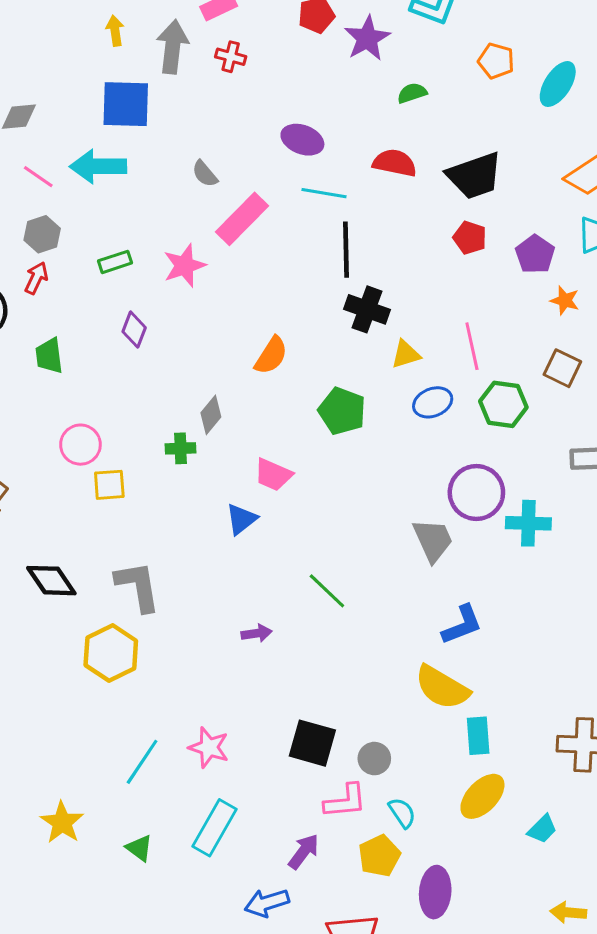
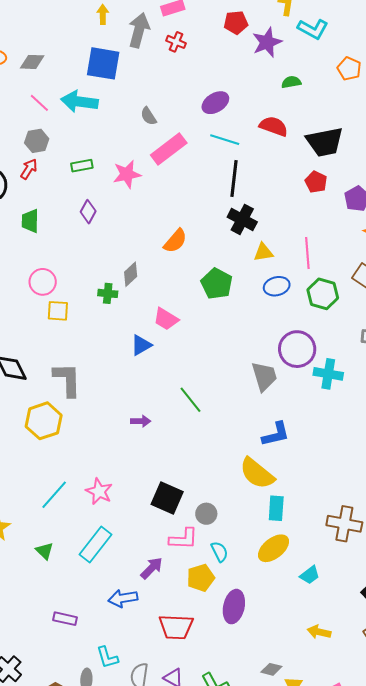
purple ellipse: (302, 140) -> (215, 103), turned -60

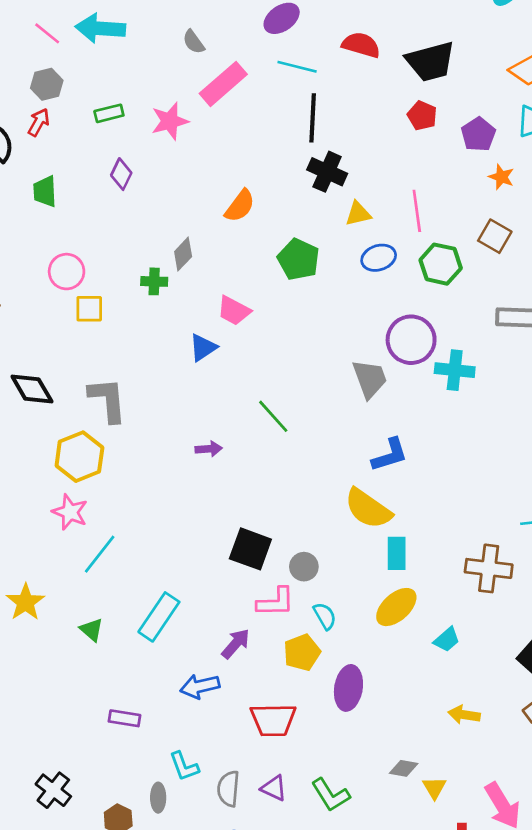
pink star: (99, 491) -> (70, 512), moved

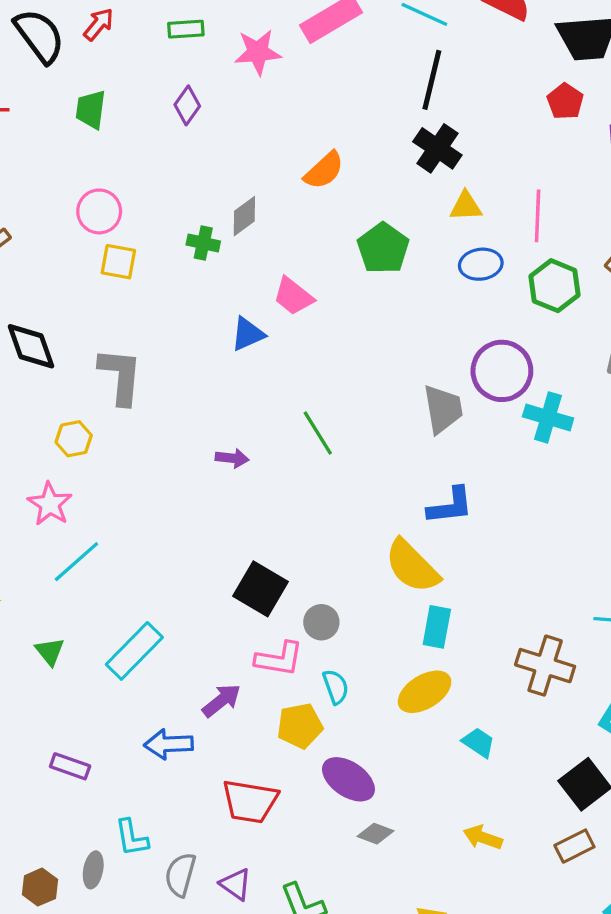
yellow hexagon: (79, 457) -> (74, 439), size x0.6
cyan trapezoid: (447, 640) -> (478, 743), turned -116
purple ellipse: (348, 688) -> (348, 779), turned -75
gray diamond: (404, 768) -> (375, 834), moved

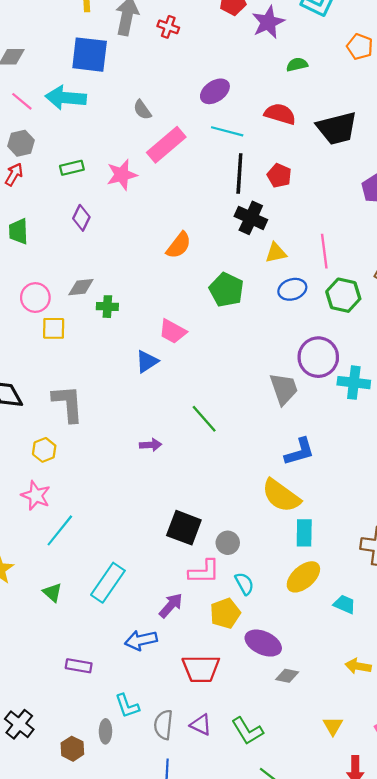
red pentagon: (565, 101) -> (279, 176), moved
gray diamond: (244, 216) -> (81, 287), moved, turned 40

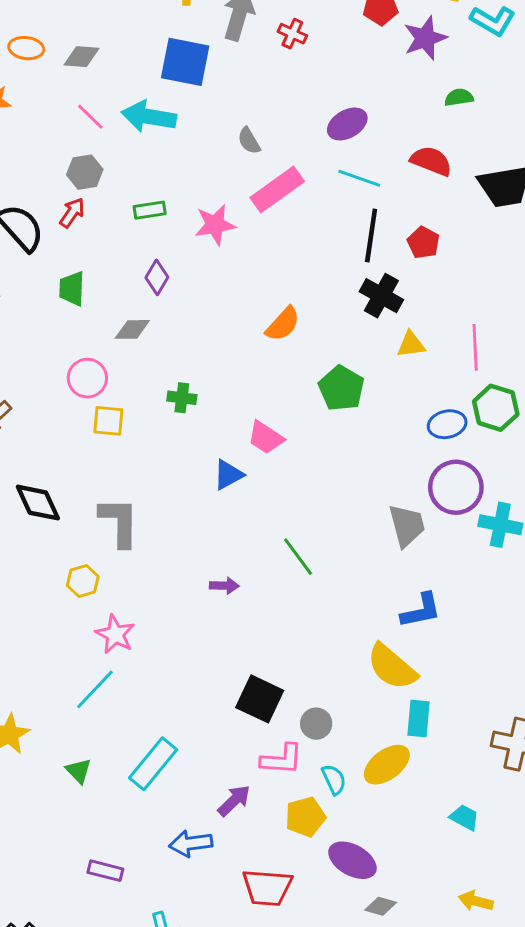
gray diamond: (81, 287) -> (132, 329), moved
blue ellipse: (292, 289) -> (447, 424), moved
pink star: (36, 496) -> (115, 634), moved
yellow ellipse: (303, 577) -> (387, 765), moved

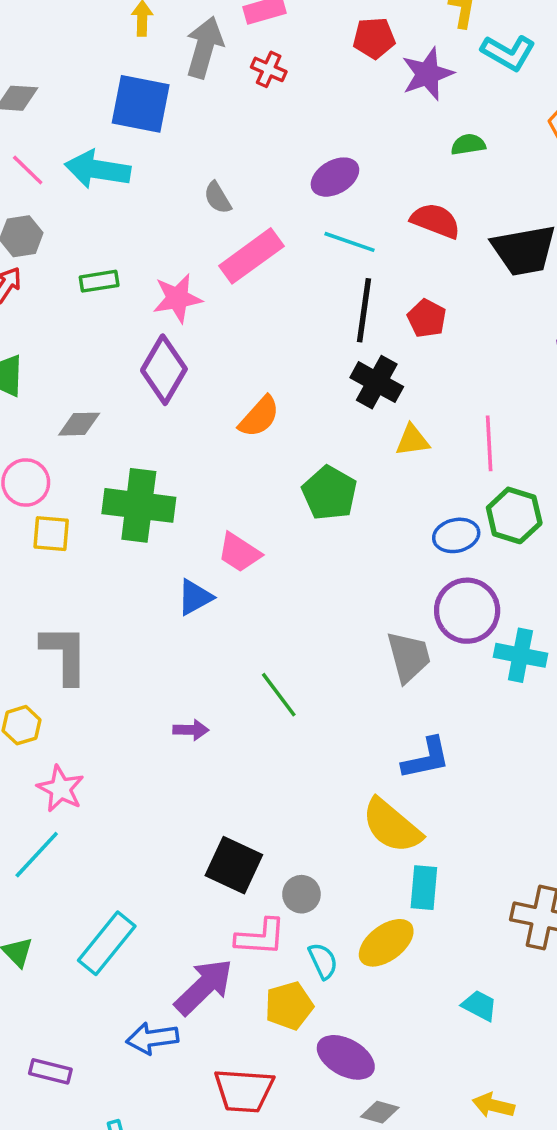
purple diamond: (157, 277) -> (164, 370), moved, size x1.6
green cross: (182, 398) -> (139, 505), size x2.0
purple arrow: (234, 801) -> (204, 987), size x1.5

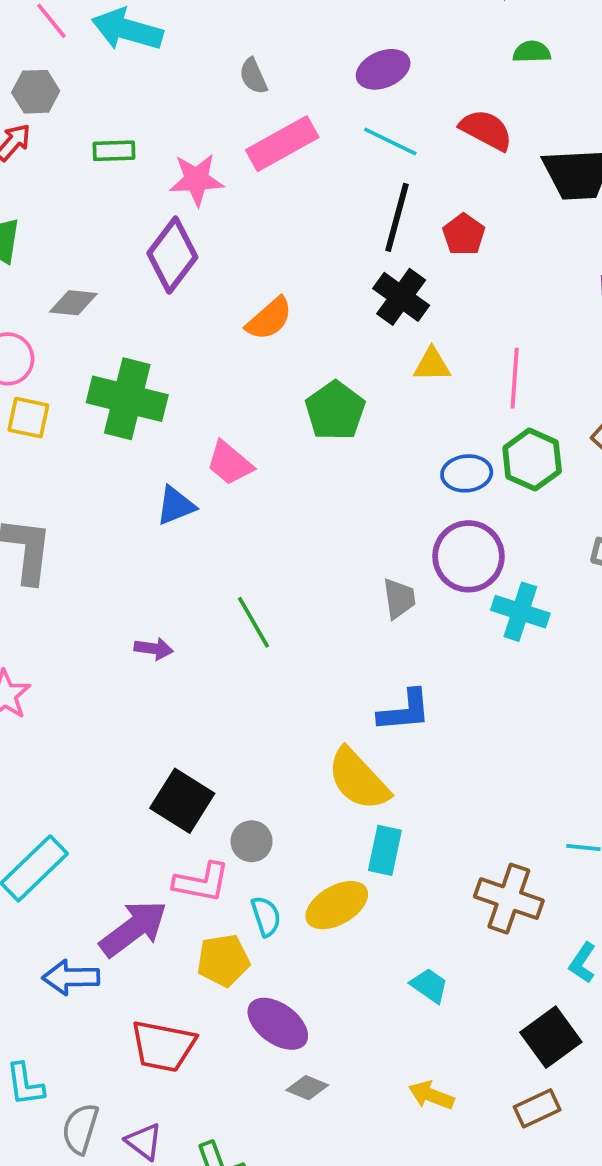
gray trapezoid: (409, 657) -> (399, 599), size x0.7

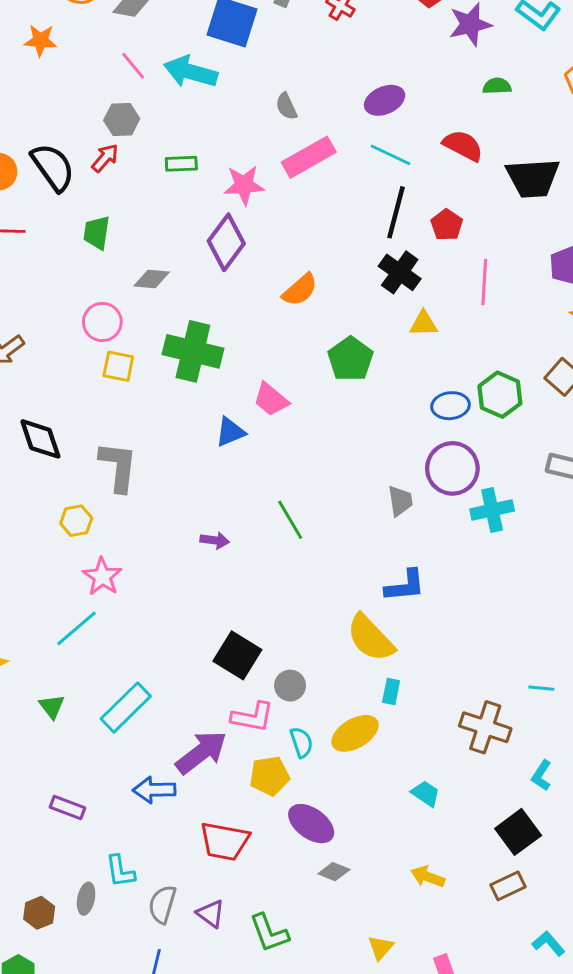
pink line: (515, 378) -> (484, 282), moved
cyan cross: (520, 612) -> (492, 510), turned -30
cyan rectangle: (385, 850) -> (391, 692), size x0.7

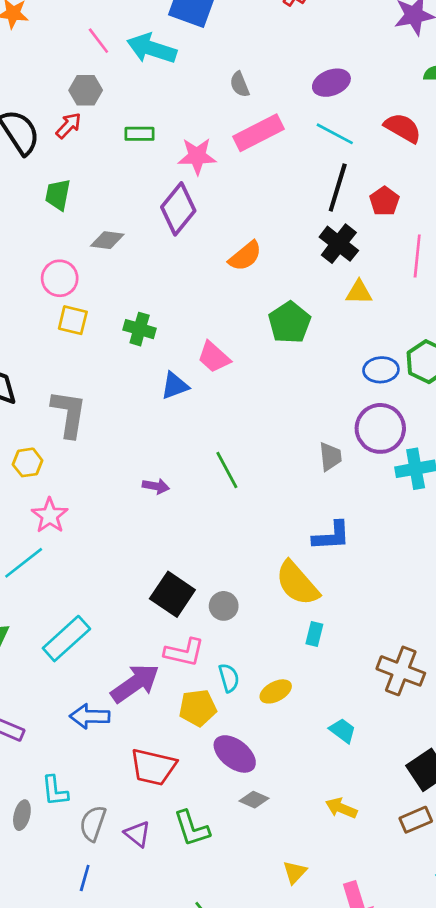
green cross: (193, 351) -> (140, 329), moved, size x0.6
gray circle: (290, 686) -> (224, 606), moved
yellow ellipse: (355, 733) -> (276, 691), moved, size x0.7
green L-shape: (269, 933) -> (192, 828), moved

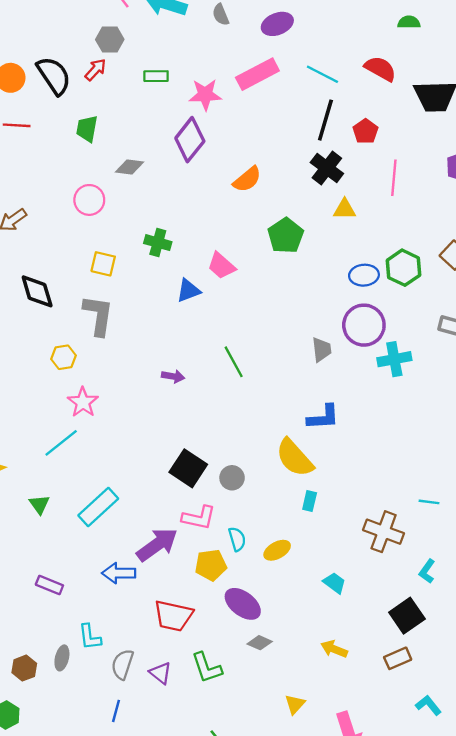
purple ellipse: (331, 83) -> (277, 24), moved
gray semicircle: (240, 84) -> (221, 15), moved
yellow square: (73, 320) -> (103, 264), moved

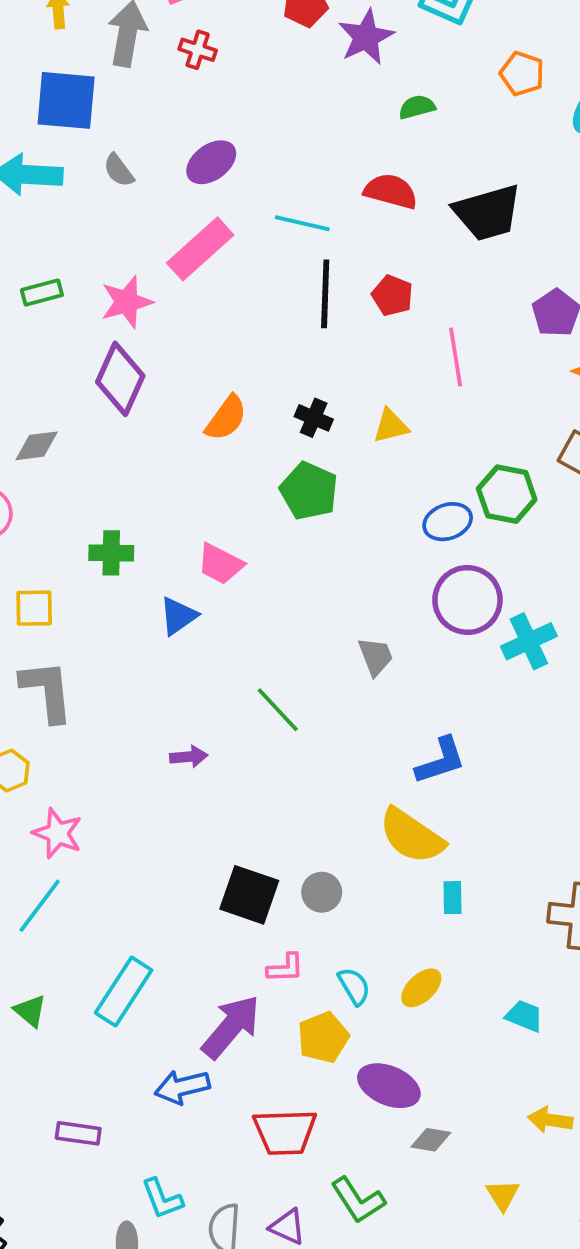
black cross: (327, 168) -> (314, 418), moved, size x0.7
gray trapezoid: (322, 350) -> (376, 656), moved
pink L-shape: (199, 518) -> (285, 968), size x0.7
yellow triangle: (295, 704) -> (503, 1195), moved

